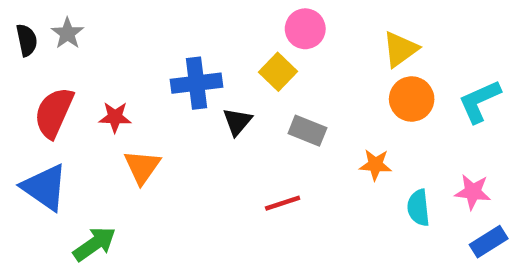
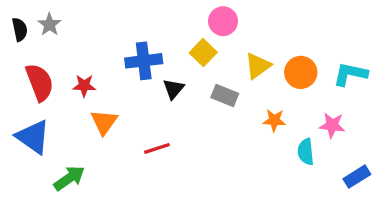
yellow triangle: (400, 49) -> (258, 66), moved
cyan L-shape: (480, 101) -> (350, 74), turned 36
red semicircle: (54, 113) -> (40, 82), turned 135
pink star: (473, 192) -> (332, 125), moved
red line: (283, 203) -> (157, 148), moved

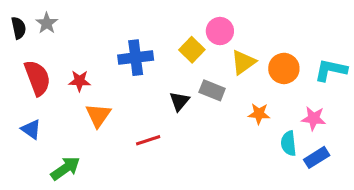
pink circle: (223, 21) -> (220, 31), moved
black triangle: (173, 89) -> (179, 101), moved
blue triangle: (33, 137) -> (31, 129), size x0.6
blue rectangle: (357, 177) -> (317, 157), moved

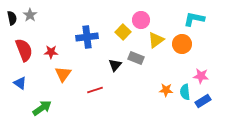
cyan L-shape: (331, 70) -> (194, 19), moved
orange star: (259, 114) -> (166, 90), moved

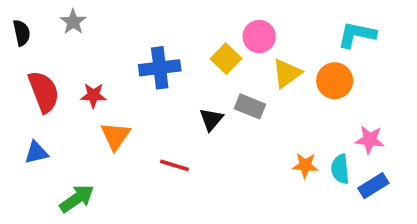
gray star: (30, 15) -> (73, 22), moved
blue triangle: (20, 83) -> (36, 153), turned -48
red line: (95, 90) -> (174, 165), turned 35

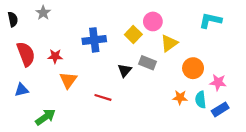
orange circle: (335, 81) -> (193, 68), moved

